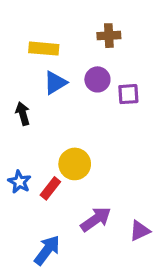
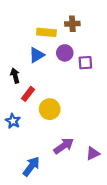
yellow rectangle: (44, 49) -> (46, 32), moved
red rectangle: (50, 188) -> (28, 94), moved

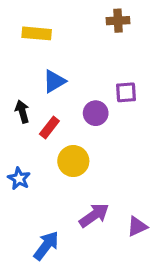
brown cross: (72, 24) -> (118, 21), moved
yellow rectangle: (46, 32) -> (37, 33), moved
purple circle: (65, 53) -> (96, 113), moved
red rectangle: (28, 94) -> (49, 128), moved

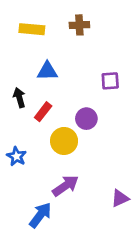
brown cross: (118, 21) -> (79, 25), moved
blue triangle: (54, 81) -> (47, 71), turned 30
purple circle: (96, 113) -> (86, 119), moved
purple arrow: (94, 215) -> (65, 186), moved

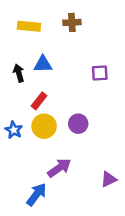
black arrow: (19, 98) -> (19, 73), moved
purple circle: (86, 119) -> (78, 124), moved
yellow circle: (64, 141) -> (44, 126), moved
blue star: (16, 156) -> (14, 130), moved

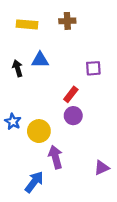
red rectangle: (39, 101) -> (71, 94), moved
yellow circle: (44, 126) -> (39, 131), moved
purple arrow: (59, 168) -> (55, 157), turned -70

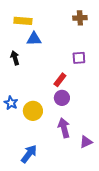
brown cross: (67, 21) -> (80, 18), moved
blue triangle: (40, 60) -> (34, 39), moved
purple arrow: (55, 157) -> (64, 128), moved

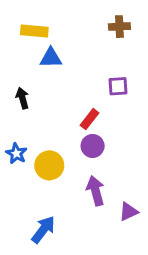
black arrow: (15, 58) -> (22, 98), moved

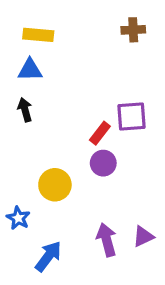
blue triangle: (51, 58) -> (30, 70), moved
purple square: (118, 86) -> (132, 116), moved, size x1.4
blue star: (16, 153) -> (18, 218), moved
purple arrow: (96, 191) -> (107, 240), moved

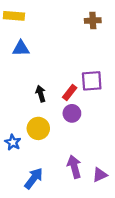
yellow rectangle: (38, 35) -> (14, 16), moved
black arrow: (25, 110) -> (41, 94), moved
blue star: (18, 218) -> (13, 142), moved
purple triangle: (143, 236) -> (100, 175), moved

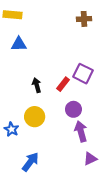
purple square: (92, 81) -> (83, 74), turned 30
purple circle: (72, 113) -> (73, 109), moved
purple arrow: (74, 167) -> (81, 131), moved

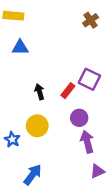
brown cross: (84, 19) -> (91, 20), turned -32

